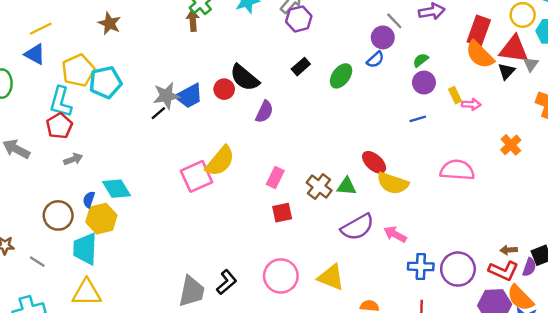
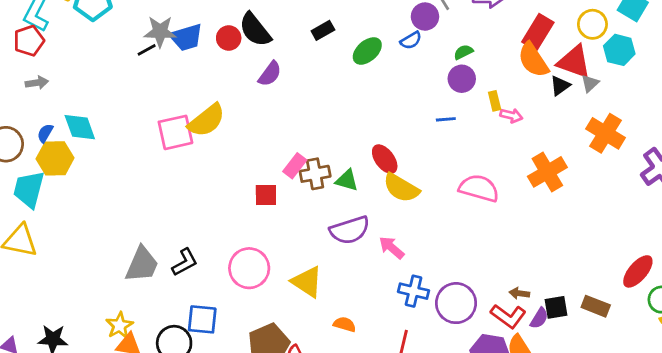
orange cross: (511, 145) -> (547, 172), size x1.5
pink rectangle: (275, 177) -> (295, 166), moved
brown cross: (319, 186) -> (315, 174), turned 30

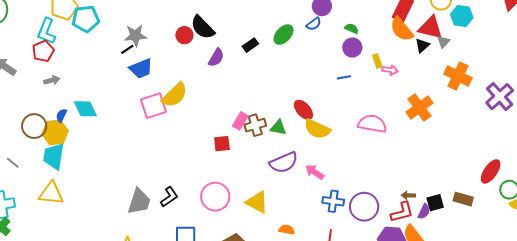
black rectangle: (323, 30) -> (250, 45), moved
blue trapezoid: (186, 37) -> (141, 69), moved
green semicircle: (463, 52) -> (352, 28), turned 56
yellow hexagon: (55, 158) -> (55, 132), moved
red L-shape: (508, 316) -> (402, 212), turned -45

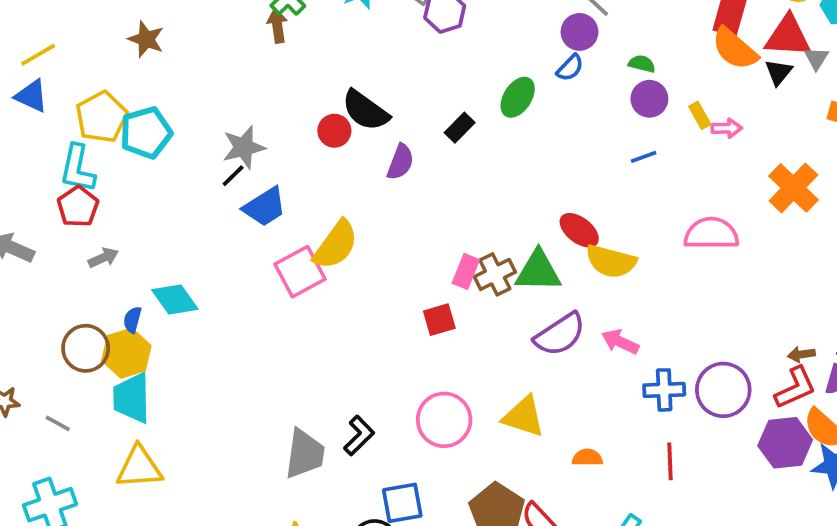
green triangle: (278, 127) -> (538, 271), size x1.5

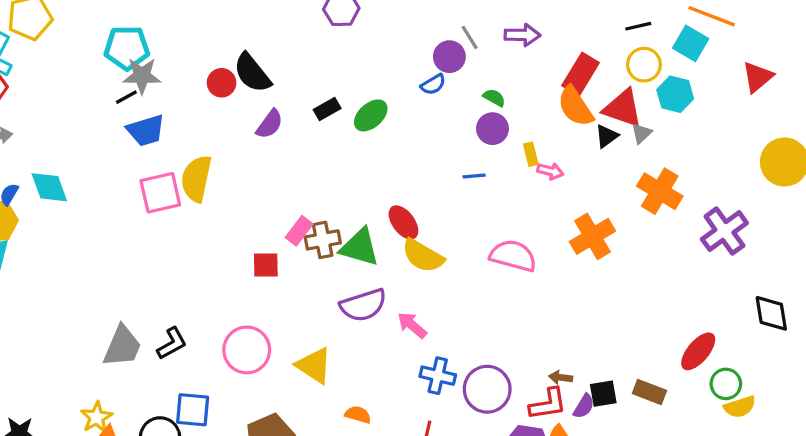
green ellipse: (518, 97) -> (371, 115), moved
cyan pentagon: (146, 133) -> (127, 48), moved
yellow semicircle: (336, 245) -> (196, 179), turned 141

